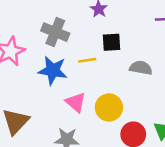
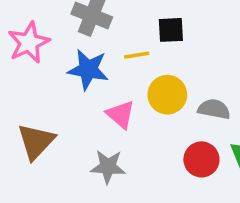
gray semicircle: (141, 68) -> (214, 109), moved
yellow circle: (109, 107) -> (167, 95), moved

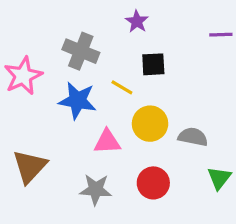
yellow line: (137, 55) -> (122, 87), turned 40
pink triangle: (121, 114) -> (107, 142), turned -44
red circle: (201, 159) -> (153, 183), moved

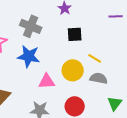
yellow line: (122, 87) -> (95, 58), moved

